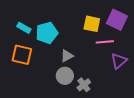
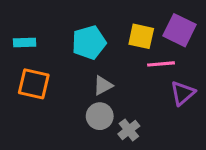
cyan rectangle: (24, 28) -> (25, 42), moved, turned -32
cyan pentagon: (47, 33) -> (89, 42), moved

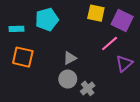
yellow square: (141, 36) -> (96, 13), moved
cyan pentagon: (89, 42) -> (47, 19), moved
pink line: (161, 64) -> (110, 43), turned -36

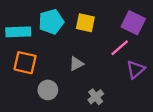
yellow square: (96, 13) -> (85, 23), moved
cyan rectangle: (17, 29) -> (18, 32), size x1.5
gray circle: (68, 79) -> (48, 90), moved

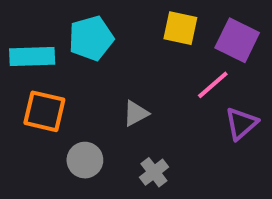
yellow square: (85, 23) -> (180, 28), moved
gray cross: (96, 97) -> (154, 172), moved

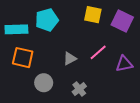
pink line: (213, 85) -> (98, 52), moved
purple triangle: (241, 123) -> (124, 64), turned 30

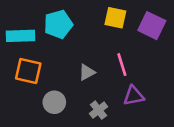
pink line: (98, 52) -> (122, 65), turned -66
purple triangle: (124, 64) -> (134, 96), moved

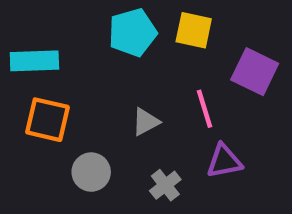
cyan pentagon: (58, 24) -> (133, 32), moved
purple square: (152, 26) -> (255, 72), moved

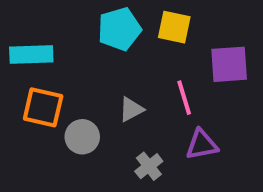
purple square: (255, 72) -> (229, 64), turned -30
gray circle: (91, 172) -> (82, 137), moved

